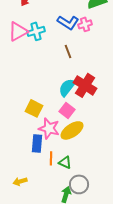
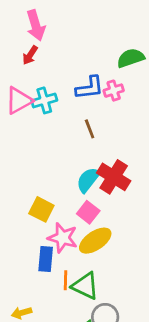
blue L-shape: (68, 22) -> (90, 88), turned -40
green triangle: (65, 162) -> (85, 286), size x1.5

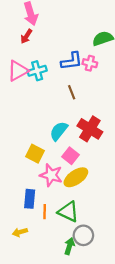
pink cross: (114, 91) -> (90, 63), turned 32
cyan semicircle: (88, 180) -> (59, 131), moved
blue rectangle: (46, 259) -> (30, 199), moved
orange line: (65, 280) -> (45, 212), moved

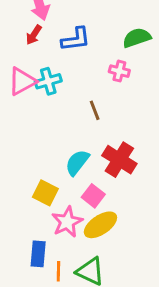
blue L-shape: (72, 61) -> (76, 39), moved
pink star: (51, 175) -> (67, 222), turned 30

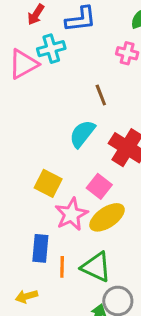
cyan cross: (48, 81) -> (51, 49), moved
cyan semicircle: (77, 162) -> (82, 134), moved

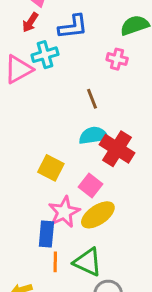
cyan semicircle: (82, 134) -> (93, 136), moved, turned 44
yellow square: (48, 183) -> (51, 168), moved
blue rectangle: (40, 248) -> (46, 234), moved

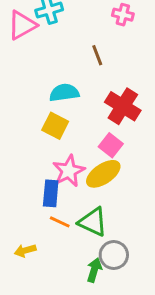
cyan semicircle: (93, 136) -> (64, 93), moved
pink square: (91, 185) -> (111, 145), moved
orange line: (55, 262) -> (60, 222), turned -66

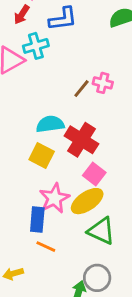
pink cross: (123, 15) -> (103, 83), moved
brown line: (97, 55) -> (81, 89), turned 60
red cross: (123, 106) -> (81, 140), moved
green triangle: (93, 222) -> (101, 231), moved

